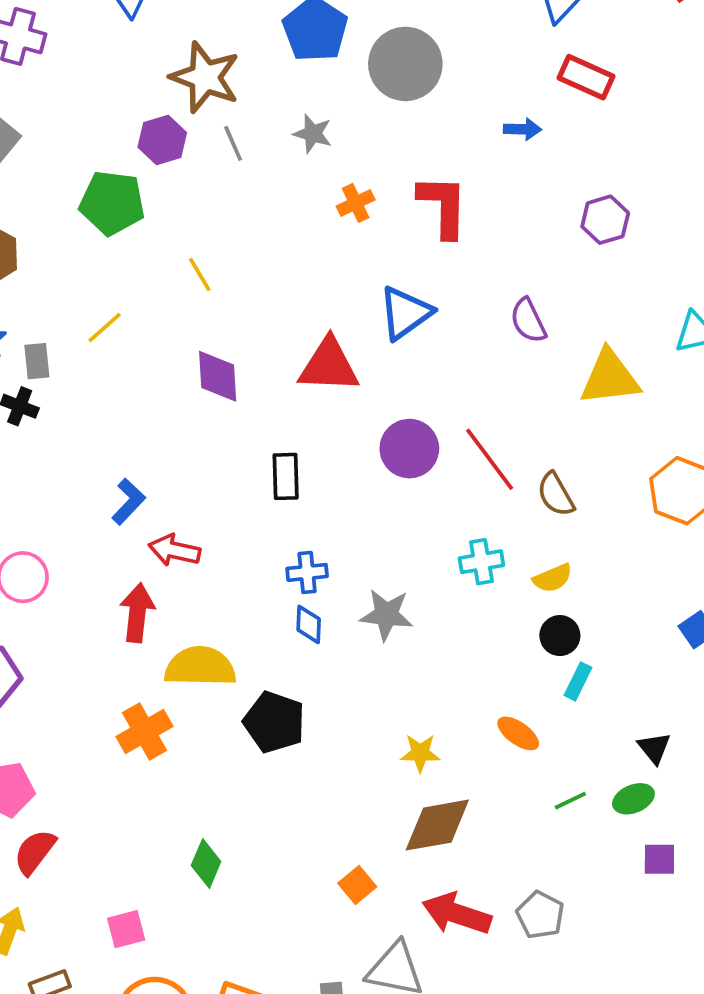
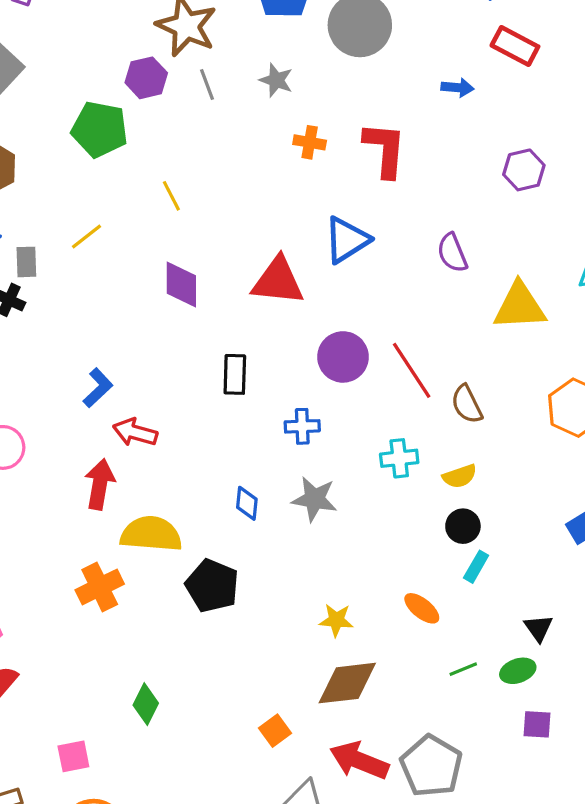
orange cross: (356, 203) -> (310, 142), turned 32
blue cross: (307, 572) -> (302, 426), moved
gray pentagon: (540, 915) -> (431, 766), size x1.5

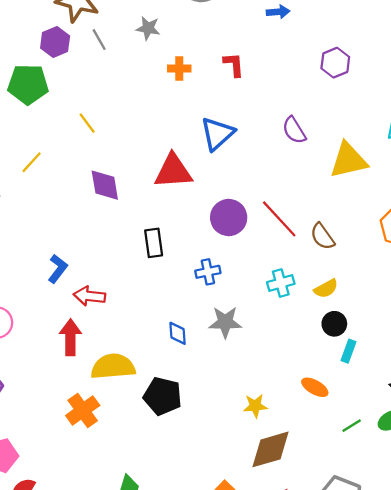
red L-shape: (385, 150) -> (234, 65), size x0.6

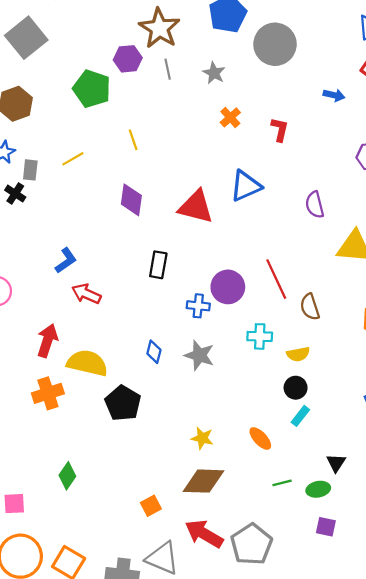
orange cross: (179, 69) -> (230, 117), turned 30
purple circle: (229, 218) -> (228, 287), moved
red arrow: (70, 337) -> (47, 341), moved

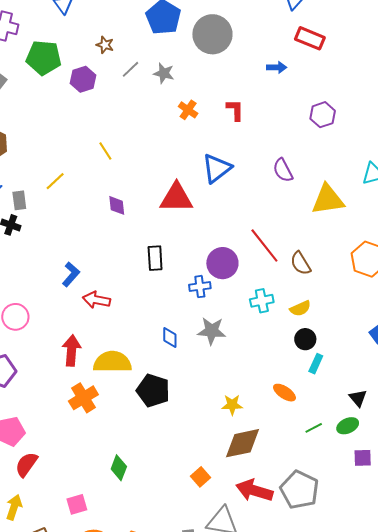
brown star: (159, 28) -> (105, 45), size x0.5
gray line: (168, 69) -> (130, 69), moved, turned 72
green pentagon: (92, 89) -> (44, 58), moved
purple diamond: (131, 200) -> (117, 205), size x0.7

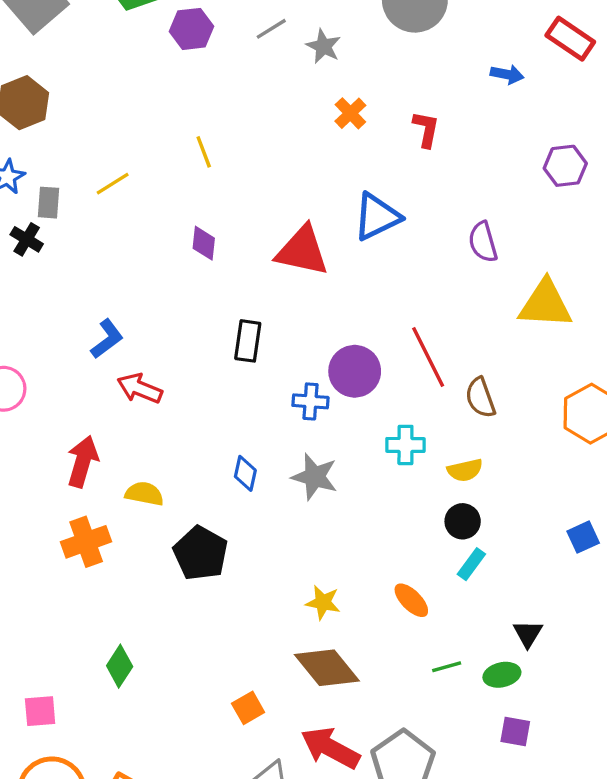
yellow semicircle: (112, 362) -> (144, 494), size x0.6
brown diamond: (243, 443) -> (327, 668), turned 51

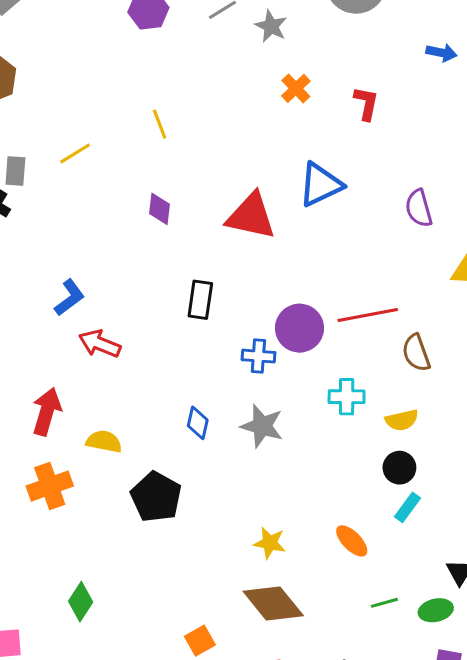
red line: (428, 357) -> (368, 315), turned -74

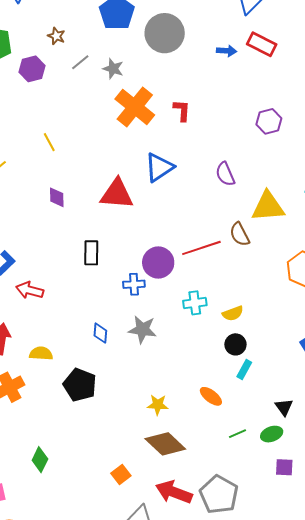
blue arrow: (441, 53) -> (227, 51), moved
orange cross: (296, 88) -> (135, 107), size x2.0
brown semicircle: (416, 353) -> (240, 234), moved

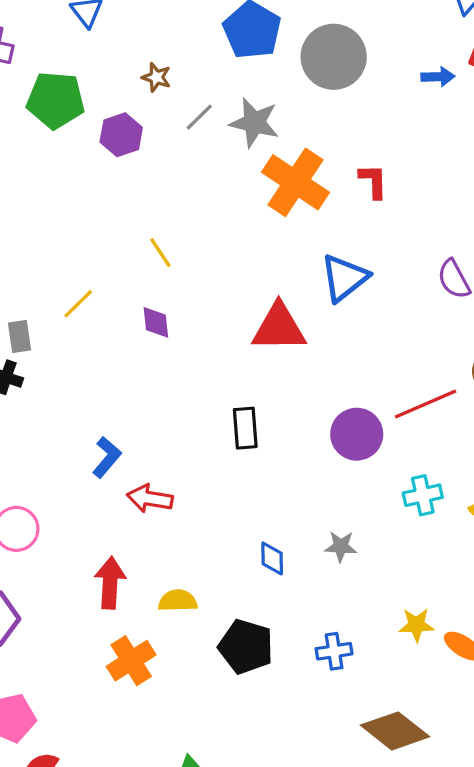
gray star: (113, 69) -> (254, 123), size x1.4
purple diamond: (57, 197) -> (156, 322), moved
blue cross: (134, 284) -> (334, 651), moved
gray star: (142, 329) -> (341, 546), size x0.7
yellow star: (158, 405) -> (416, 625), moved

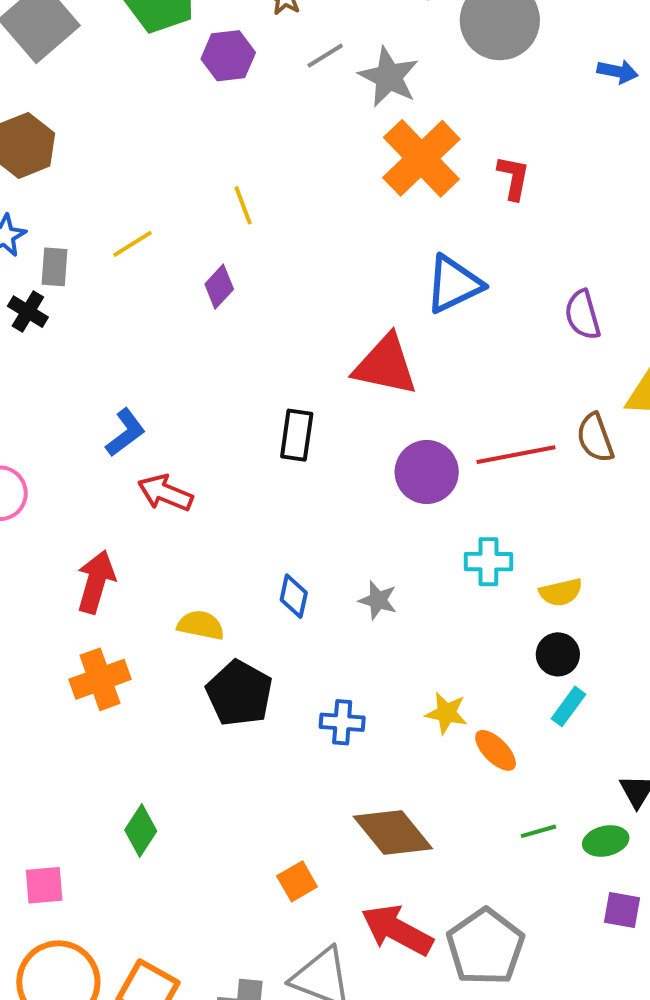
purple diamond: (156, 322) -> (219, 287), turned 36
red triangle: (279, 328) -> (386, 365), moved
yellow semicircle: (178, 601) -> (201, 625), moved

